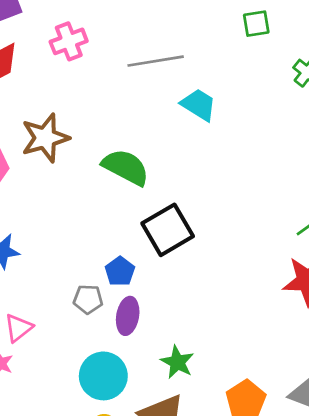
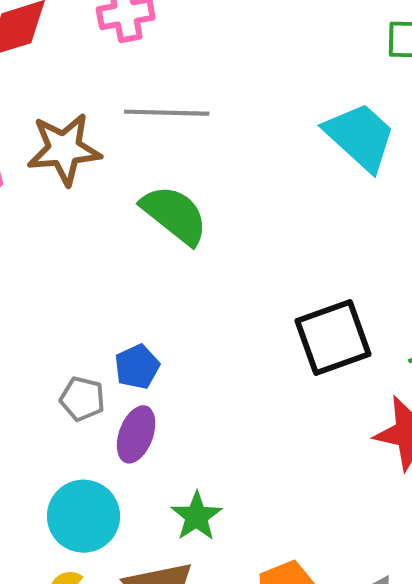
gray line: (156, 61) -> (167, 113), moved
cyan trapezoid: (199, 105) -> (360, 136), moved, size x1.4
black square: (168, 230) -> (333, 338), moved

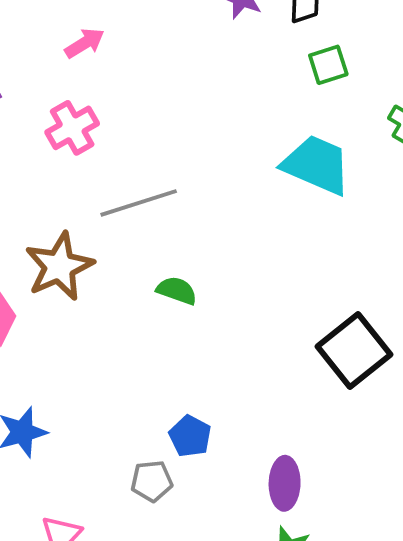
green semicircle: (175, 215) -> (177, 291), size x0.6
purple ellipse: (136, 434) -> (285, 483), moved

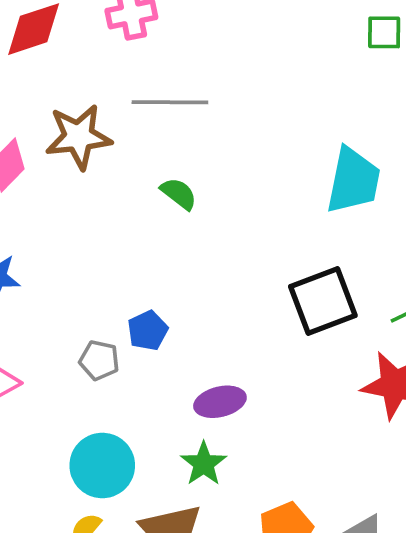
cyan trapezoid: (317, 165) -> (353, 180), moved, turned 60
purple ellipse: (285, 483) -> (220, 402), turned 57

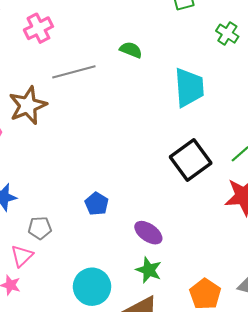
green semicircle: (179, 194) -> (131, 50), moved
gray pentagon: (99, 360) -> (40, 228), moved
purple ellipse: (220, 402) -> (148, 233), turned 64

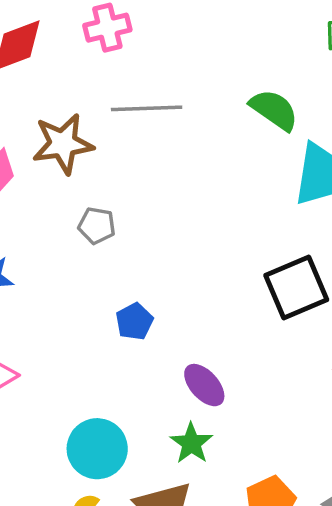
green semicircle: (131, 50) -> (274, 110), moved, size x1.4
gray pentagon: (40, 228) -> (97, 226), moved

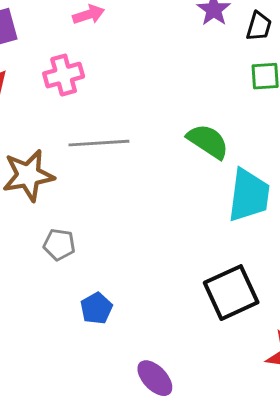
blue pentagon: (134, 322) -> (96, 308), moved

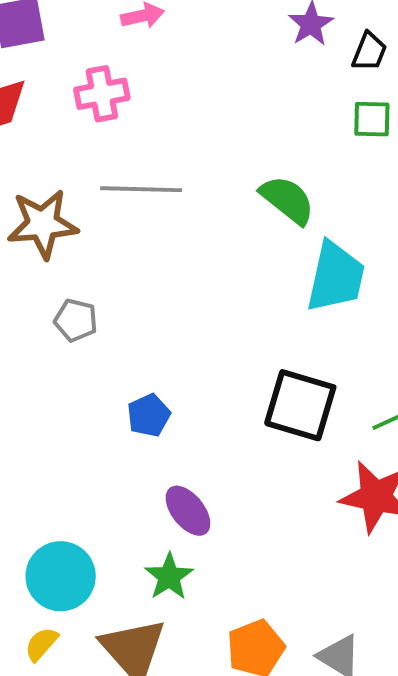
black square: (231, 293) -> (300, 405), turned 36
blue pentagon: (96, 308) -> (149, 415), moved

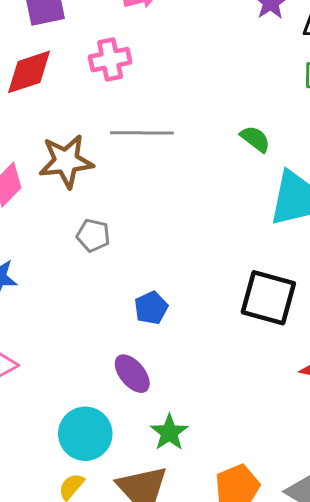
green semicircle: (287, 200) -> (255, 139), size x0.7
purple ellipse: (188, 511) -> (132, 374), moved

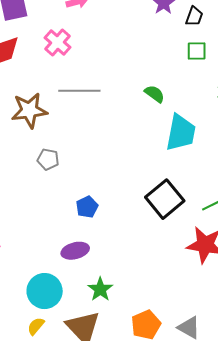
pink cross: (110, 60) -> (58, 43), turned -36
black square: (268, 298) -> (165, 199), turned 36
purple ellipse: (132, 374) -> (75, 251), turned -64

